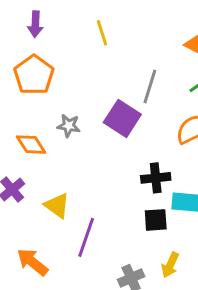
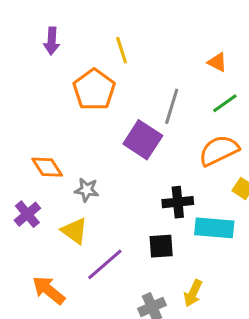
orange pentagon: (34, 75) -> (94, 90), moved
gray star: (69, 126) -> (87, 190), moved
black square: (156, 220) -> (161, 246), moved
purple line: (86, 237) -> (105, 264), turned 30

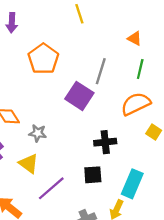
yellow line: (122, 50) -> (79, 14), moved
green line: (225, 103) -> (140, 69), turned -42
cyan rectangle: (214, 228) -> (132, 184), moved, turned -72

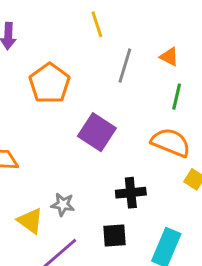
gray line: (101, 71) -> (125, 66), moved
orange semicircle: (136, 104) -> (171, 142), turned 48
gray star: (38, 133) -> (63, 204), moved

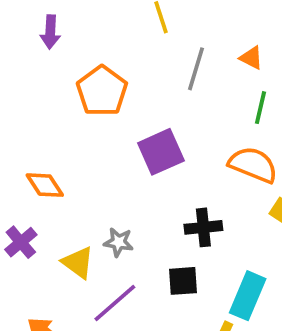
purple square: (97, 132) -> (161, 152), turned 33

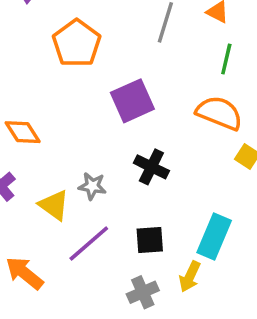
black cross: (203, 227) -> (151, 167), moved, turned 32
black square: (183, 281) -> (150, 240), moved

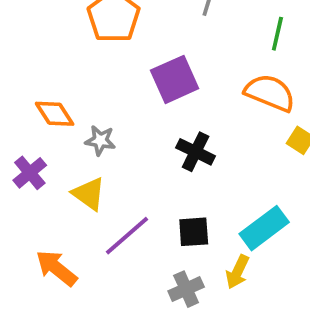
gray star: (92, 186) -> (100, 140), moved
cyan rectangle: (214, 237) -> (264, 228), turned 30

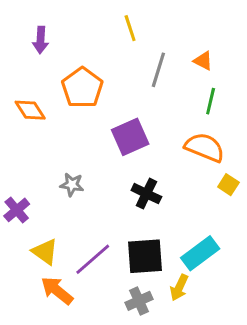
orange diamond: (55, 114) -> (30, 110), moved
yellow triangle: (89, 194) -> (45, 252), moved
black square: (194, 232) -> (145, 256), size x1.5
orange arrow: (56, 268) -> (57, 290), moved

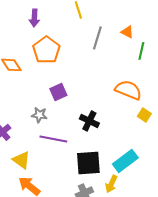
purple arrow: (41, 40) -> (34, 18), moved
green line: (211, 101) -> (141, 51), moved
purple square: (130, 137) -> (58, 92), moved, size x0.7
purple line: (93, 259) -> (53, 139), moved, turned 52

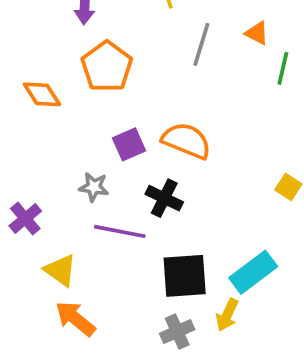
orange semicircle: (128, 90) -> (186, 141), moved
black cross: (89, 121) -> (164, 198), moved

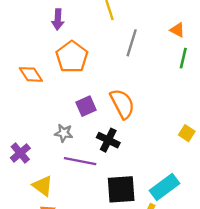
orange triangle: (257, 33) -> (177, 30), moved
orange semicircle: (186, 141) -> (122, 104), turned 40

